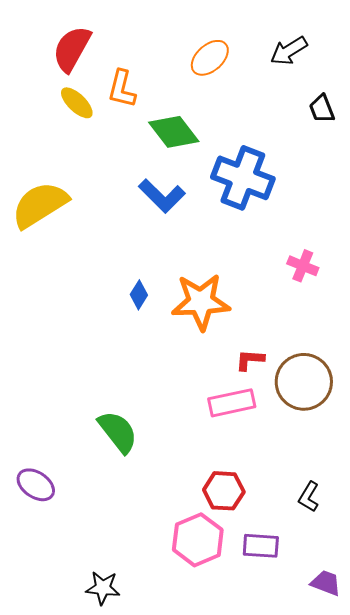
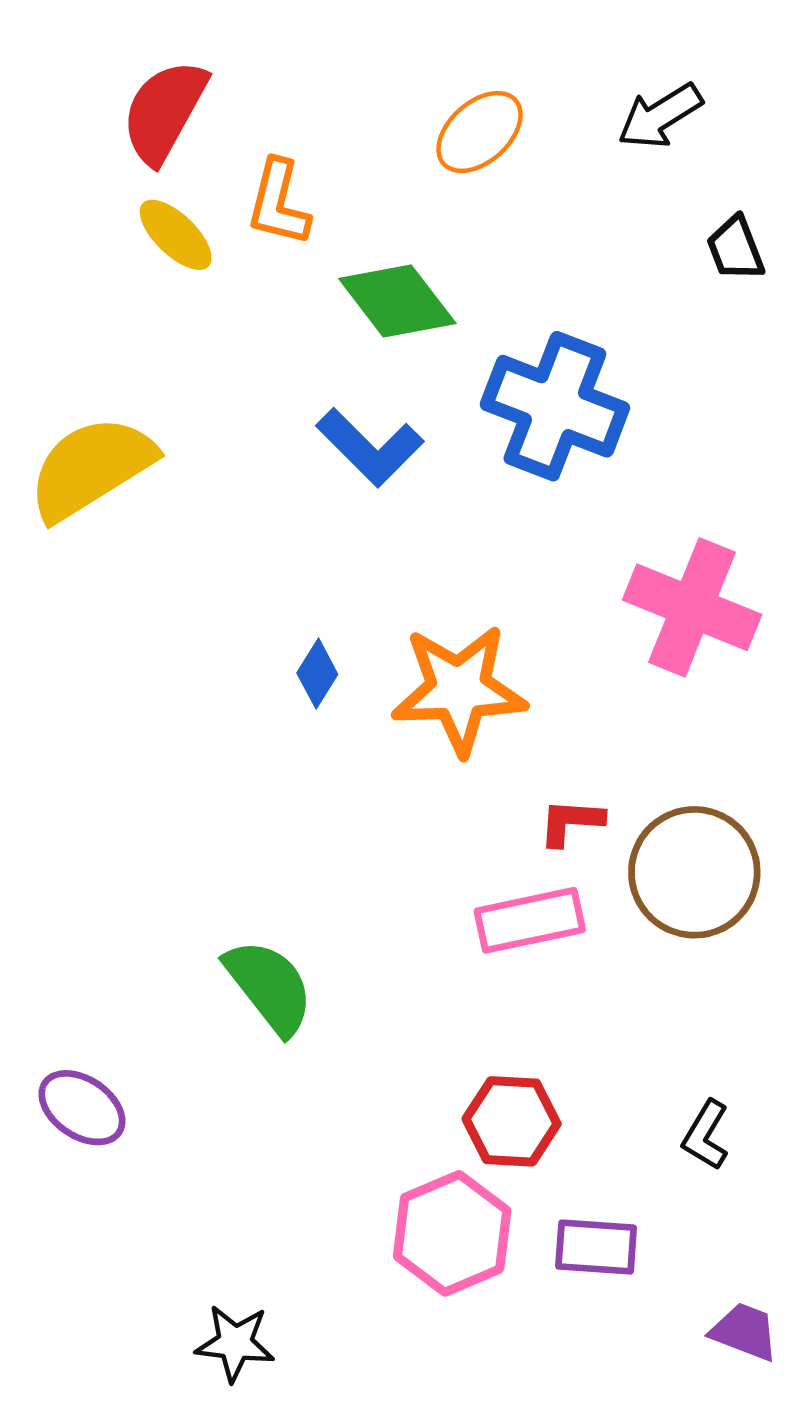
pink cross: (303, 266) -> (692, 607), size x1.8

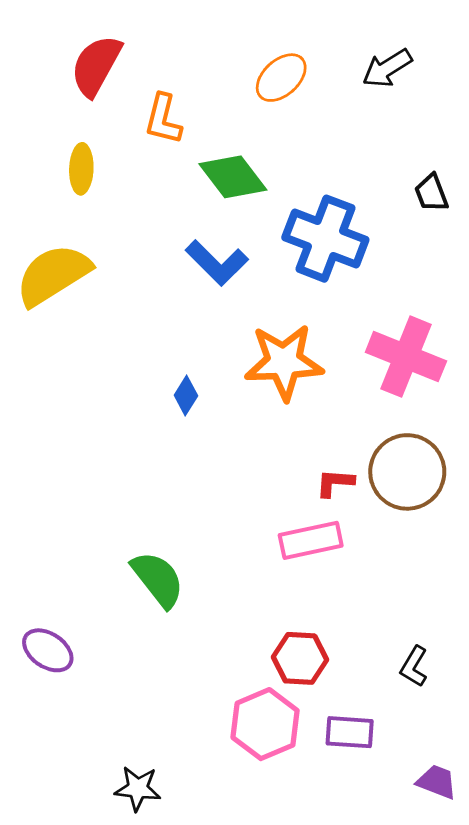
yellow ellipse: (176, 235) -> (81, 169), moved, turned 48
black trapezoid: (735, 249) -> (431, 193), moved
orange star: (459, 690) -> (284, 362), moved
brown circle: (694, 872) -> (407, 472), moved

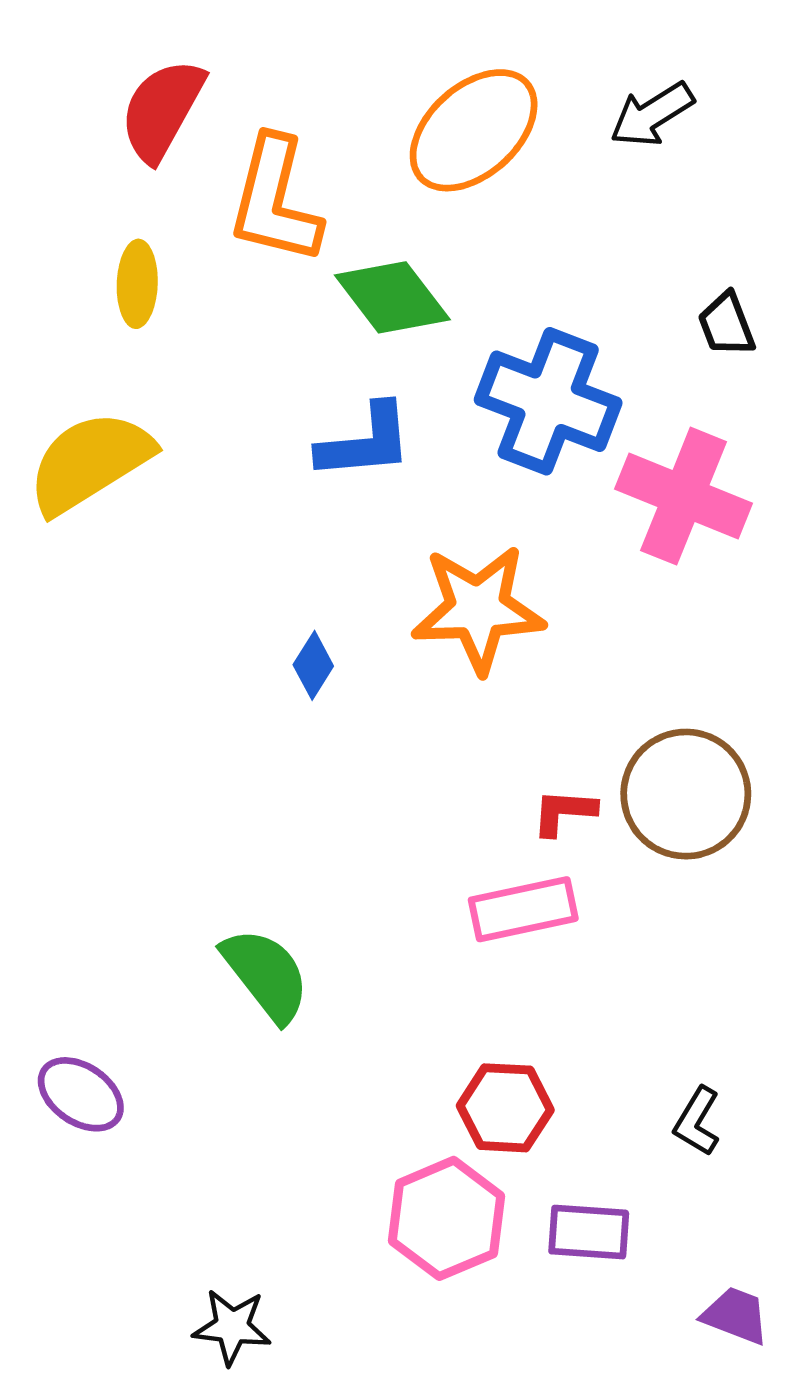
orange ellipse: (281, 78) -> (474, 130), size x1.5
orange L-shape: (163, 119) -> (275, 200), size x1.5
blue L-shape: (217, 263) -> (365, 442), turned -50
pink cross: (406, 357) -> (684, 496), moved

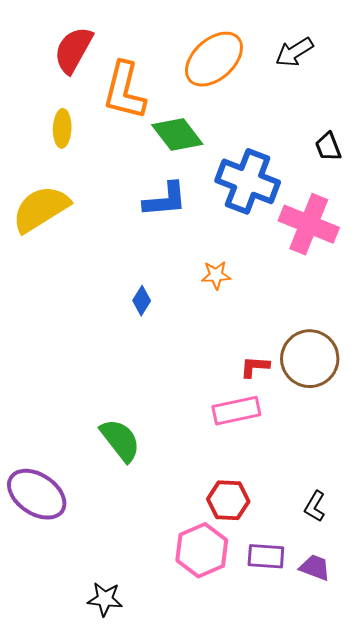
orange star: (478, 609) -> (216, 275), size x0.5
purple ellipse: (81, 1094) -> (37, 494), size x1.5
purple trapezoid: (735, 1316) -> (315, 568), moved

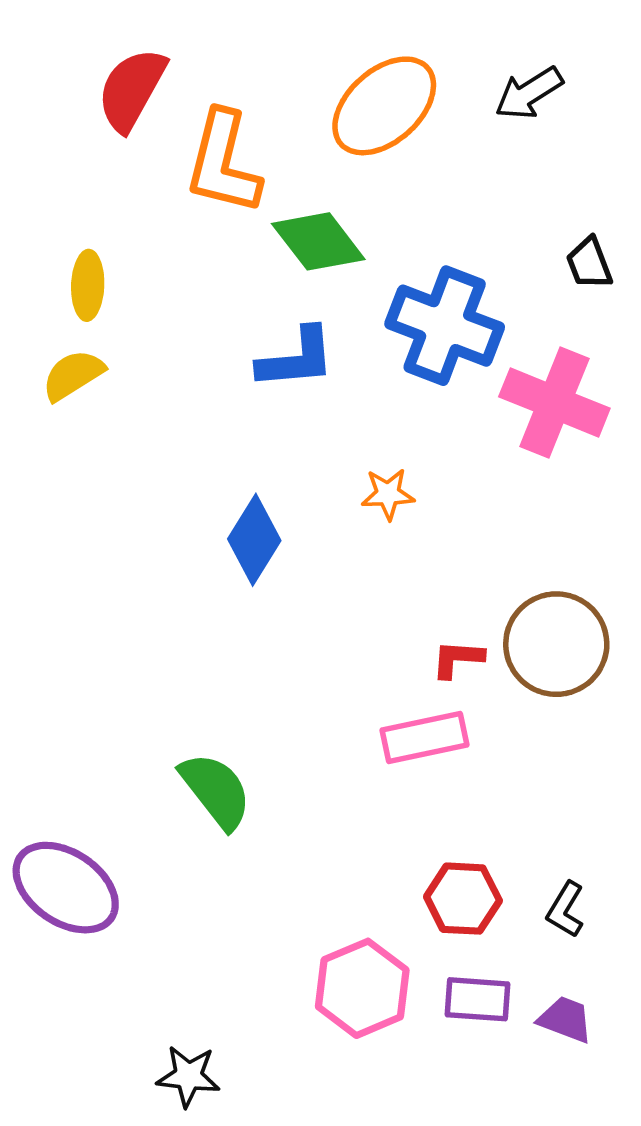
yellow ellipse: (62, 128) -> (88, 285), moved
yellow semicircle: (41, 209) -> (73, 375), size x0.6
blue diamond: (142, 301) -> (254, 540), size x1.6
red hexagon: (228, 500) -> (463, 899), moved

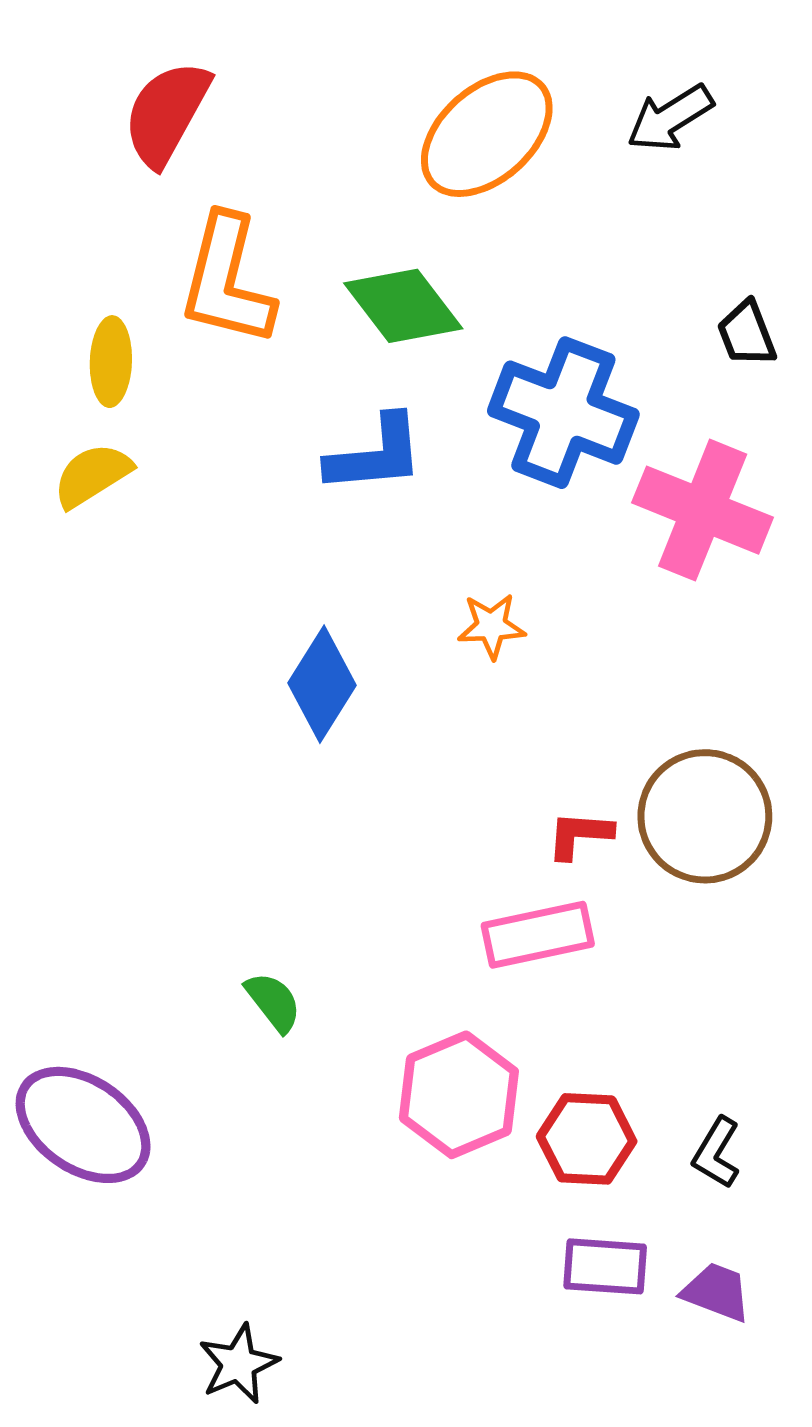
orange L-shape: (223, 163) -> (227, 280), moved
green semicircle: (216, 791) -> (273, 1002), size x0.6
pink hexagon: (362, 988) -> (459, 1095), moved
black star: (188, 1076) -> (238, 1364), turned -30

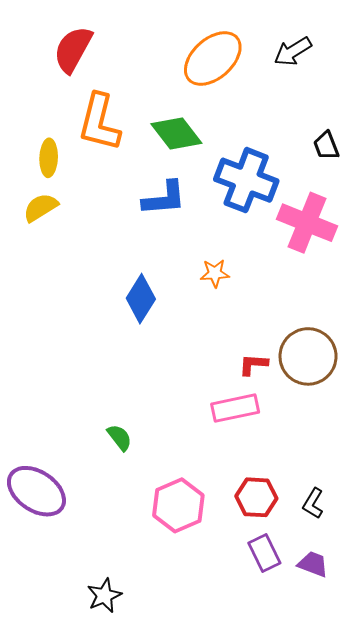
pink hexagon: (459, 1095) -> (178, 505), moved
purple rectangle: (605, 1266) -> (264, 553), turned 60

